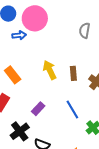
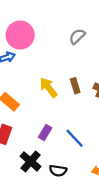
gray semicircle: (85, 30) -> (77, 36), turned 49
blue line: (72, 110) -> (75, 138), moved

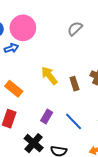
brown rectangle: (75, 86) -> (74, 84), moved

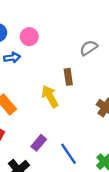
pink circle: (23, 28) -> (29, 37), size x0.6
brown rectangle: (74, 84) -> (68, 77), moved

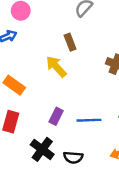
blue line: (68, 154) -> (89, 120), turned -45

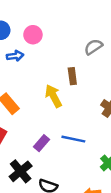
blue line: (89, 120) -> (73, 139), moved

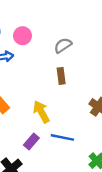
gray semicircle: (93, 47) -> (63, 45), moved
yellow arrow: (53, 96) -> (41, 112), moved

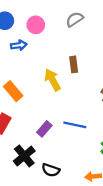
gray semicircle: (63, 45) -> (75, 19), moved
yellow arrow: (41, 112) -> (52, 80), moved

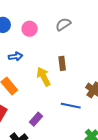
blue arrow: (19, 45) -> (16, 56), moved
blue line: (75, 125) -> (71, 106), moved

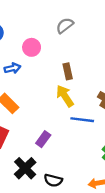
pink circle: (30, 29) -> (32, 47), moved
yellow arrow: (44, 77) -> (65, 96), moved

